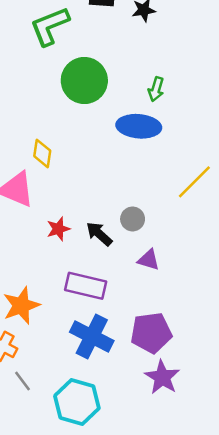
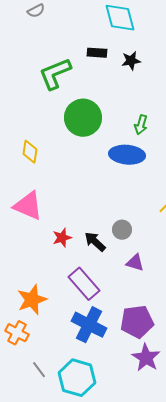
yellow diamond: (42, 153) -> (30, 152), moved
purple rectangle: (86, 286) -> (84, 284), turned 36
gray line: (23, 381) -> (39, 370), moved

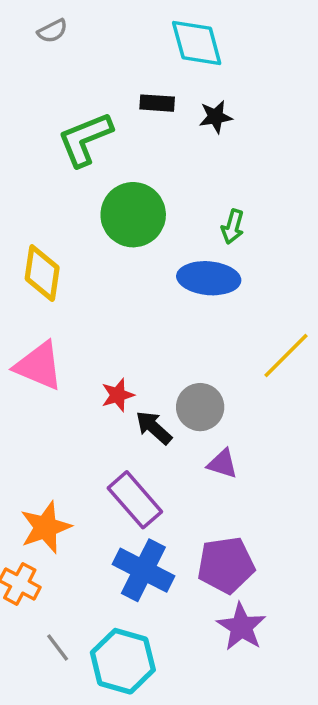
yellow diamond: (30, 152) -> (42, 273), size x1.4
gray circle: (122, 230) -> (200, 407), size x1.4
red star: (62, 238) -> (118, 395), moved

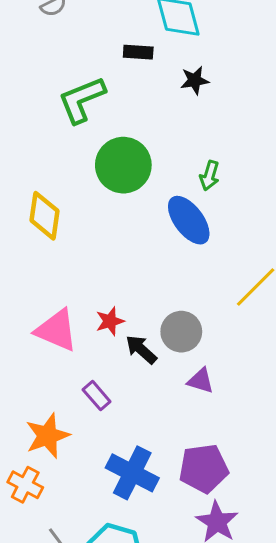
black rectangle: (157, 103) -> (138, 52), moved
blue ellipse: (209, 278) -> (189, 220), turned 48
pink triangle: (39, 366) -> (56, 330), moved
purple rectangle: (135, 500) -> (97, 396), moved, size x0.6

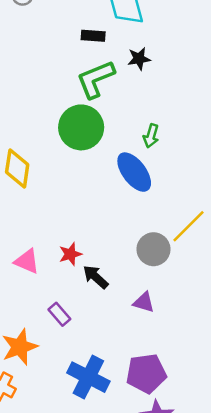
green L-shape: (82, 100) -> (96, 79), moved
pink triangle: (56, 330) -> (27, 261), size x0.7
gray circle: (181, 332) -> (153, 249), moved

